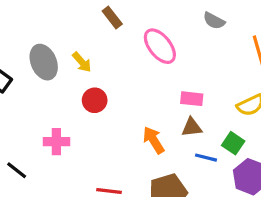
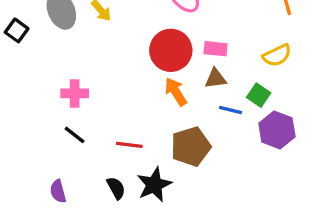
red circle: (95, 100) -> (171, 50), moved, size x1.6
black line: (17, 170) -> (75, 135), moved

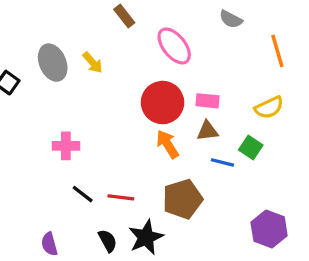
purple hexagon: (277, 130) -> (269, 229), moved
black line: (75, 135) -> (83, 194), moved

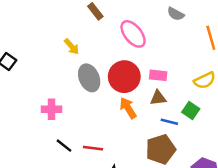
gray ellipse: (53, 63) -> (89, 78), moved
brown pentagon: (182, 199) -> (161, 149), moved

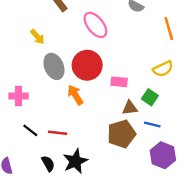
pink rectangle: (158, 75) -> (119, 82), moved
brown triangle: (158, 98) -> (130, 108), moved
orange arrow: (128, 108) -> (75, 95), moved
blue line: (169, 122) -> (152, 124), moved

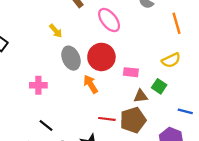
blue line: (152, 124) -> (185, 111), moved
black line: (30, 130) -> (46, 125), moved
red line: (58, 133) -> (107, 119), moved

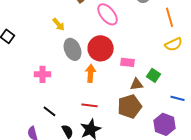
yellow semicircle: (171, 60) -> (174, 44), moved
orange arrow: (91, 84) -> (91, 73), turned 36
red line: (107, 119) -> (90, 105), moved

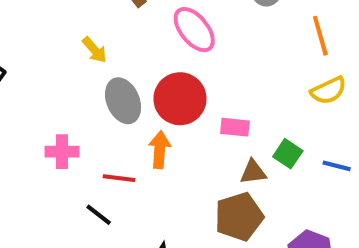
blue line: (178, 98) -> (337, 166), moved
red line: (90, 105) -> (119, 178), moved
black line: (50, 111) -> (99, 215), moved

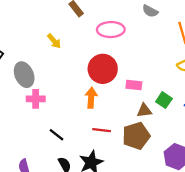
pink ellipse: (194, 30) -> (111, 30), turned -52
gray ellipse: (123, 101) -> (24, 75), moved
red line: (119, 178) -> (102, 130), moved

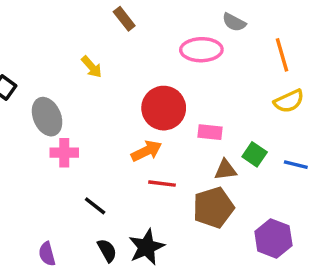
pink ellipse: (111, 30) -> (201, 50), moved
orange arrow: (91, 98) -> (147, 151), turned 60
red line: (102, 130) -> (162, 184), moved

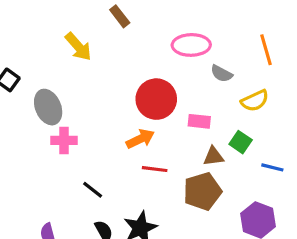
gray semicircle: (234, 22) -> (221, 74), moved
yellow arrow: (92, 67) -> (78, 47), moved, size x1.4
yellow semicircle: (289, 101) -> (255, 101), moved
blue line: (296, 165) -> (272, 167), moved

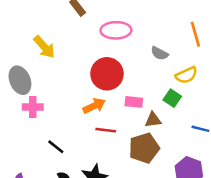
pink ellipse: (191, 45) -> (116, 30), moved
yellow arrow: (78, 47) -> (44, 47), moved
pink rectangle: (199, 121) -> (134, 102), moved
green square: (241, 142) -> (172, 98), moved

